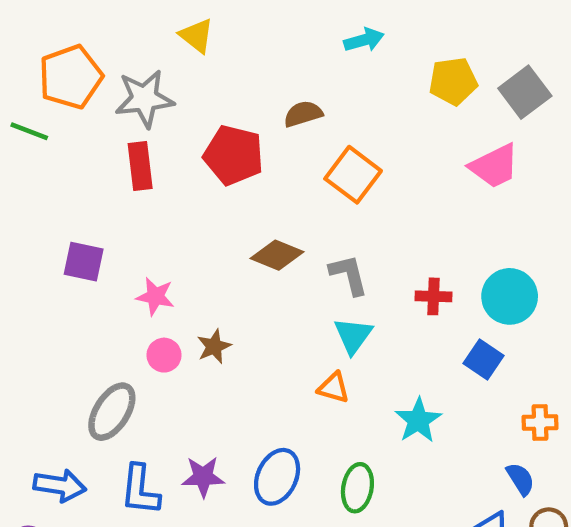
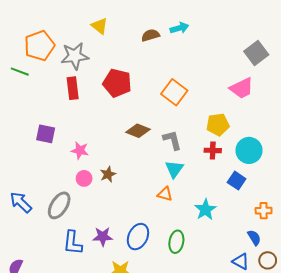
yellow pentagon: (453, 81) -> (218, 124), moved
brown semicircle: (303, 114) -> (150, 35), moved
blue arrow: (60, 486) -> (21, 202), moved, turned -145

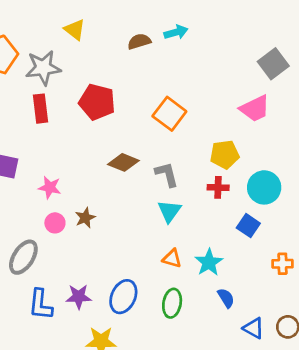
orange triangle: (165, 194) -> (172, 258), moved
blue semicircle: (254, 238) -> (226, 298), moved

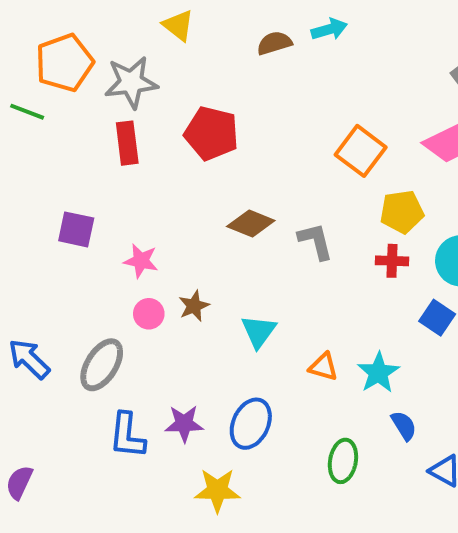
orange square: (169, 114) -> (361, 151), moved
cyan triangle: (169, 211) -> (259, 331), moved
green ellipse: (172, 303) -> (343, 461), moved

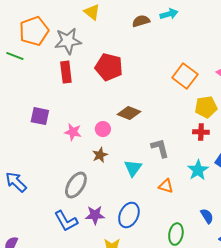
gray L-shape: (316, 241) -> (160, 148), moved
pink circle: (149, 314) -> (103, 129), moved
gray ellipse: (102, 365) -> (76, 185), moved
cyan star: (378, 373) -> (198, 170), moved
blue L-shape: (127, 435) -> (66, 221), turned -35

